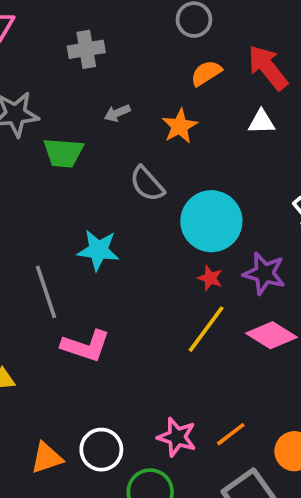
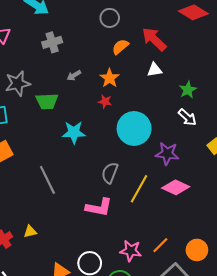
gray semicircle: (147, 184) -> (110, 173), moved, turned 70
cyan star: (98, 250) -> (74, 132), moved
red star: (210, 278) -> (105, 101), moved
pink L-shape: (86, 346) -> (99, 207), moved

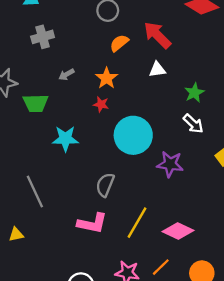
pink diamond: (176, 187) -> (178, 231), moved
yellow line: (139, 189) -> (137, 223), moved
yellow triangle: (30, 231) -> (16, 234), moved

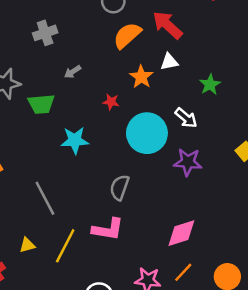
orange semicircle: (119, 43) -> (127, 35), size x1.4
orange star: (107, 78) -> (141, 77), moved
white arrow: (193, 124) -> (186, 118), moved
yellow line: (137, 223) -> (65, 246), moved
pink diamond: (178, 231) -> (181, 233), moved, turned -40

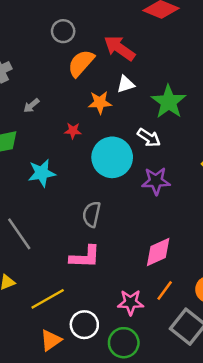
orange star: (141, 77) -> (100, 102), turned -30
green star: (210, 85) -> (169, 102), size x1.6
yellow line: (65, 246) -> (48, 299), moved, turned 40

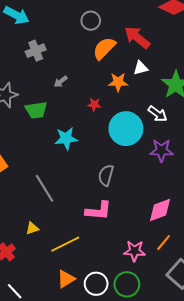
white circle: (84, 325) -> (96, 284), moved

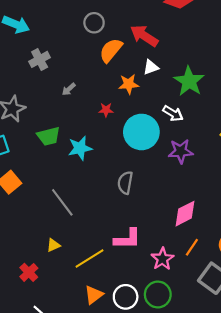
green trapezoid: (36, 110) -> (49, 136), moved
pink L-shape: (99, 211) -> (127, 239), moved
pink star: (135, 251) -> (162, 259), turned -30

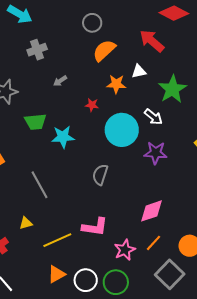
red arrow: (144, 36) -> (152, 41), moved

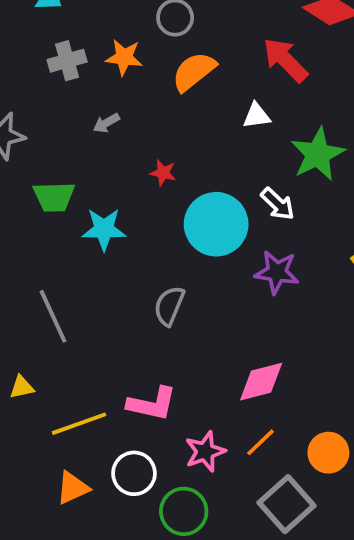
orange star: (116, 84) -> (124, 57), moved
white circle: (86, 280) -> (134, 473), moved

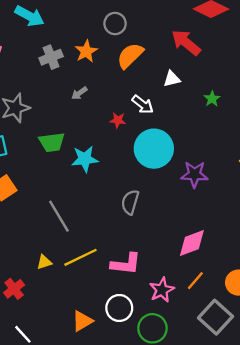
orange star: (124, 57) -> (86, 51), turned -30
green star: (318, 154) -> (212, 99), size x0.5
white arrow: (278, 204) -> (143, 104), moved
yellow line: (79, 424) -> (81, 257), moved

